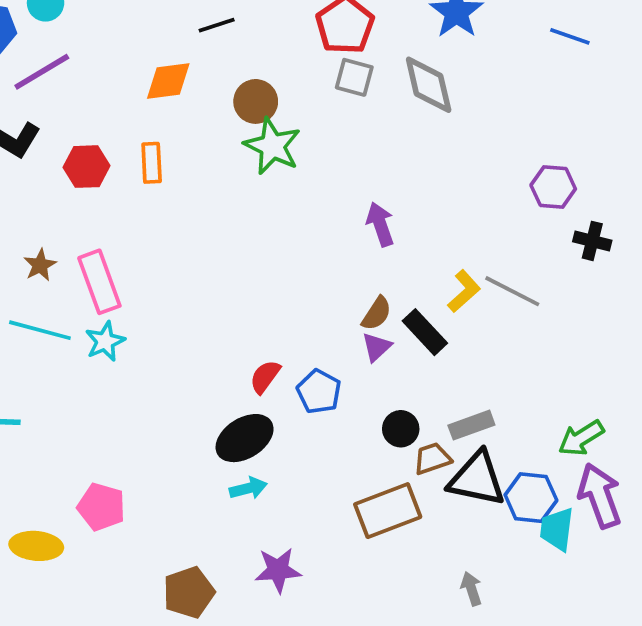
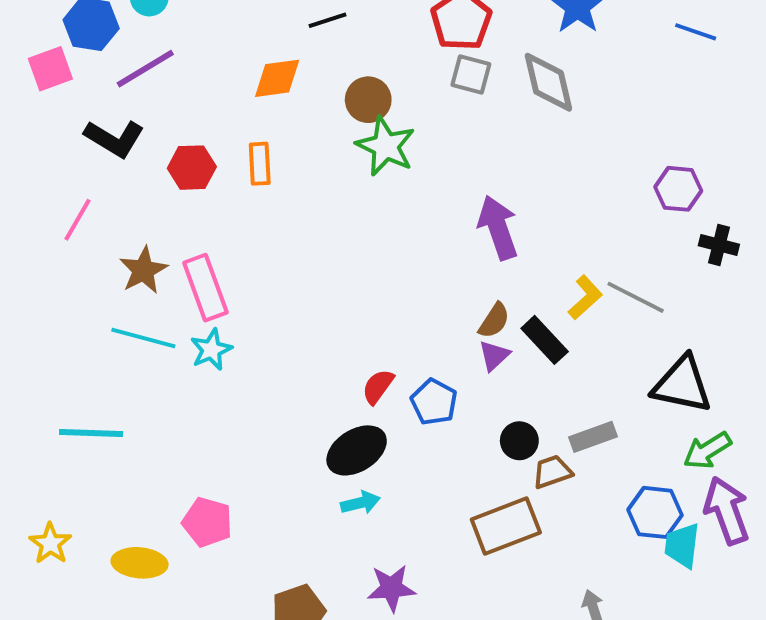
purple arrow: (380, 224) -> (498, 228), size x1.4
brown star: (40, 265) -> (143, 270), size x1.4
black triangle: (477, 479) -> (682, 385), moved

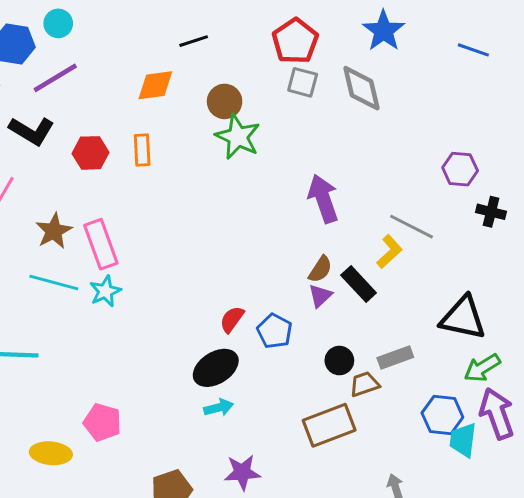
gray line: (636, 297) -> (412, 227), moved

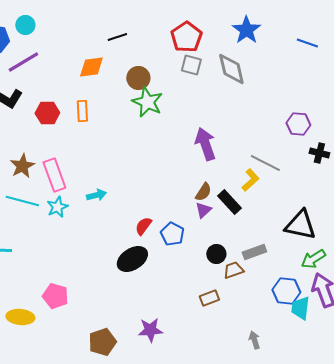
cyan arrow: (219, 408) -> (96, 195), moved
brown rectangle: (329, 425) -> (209, 298), size x0.6

